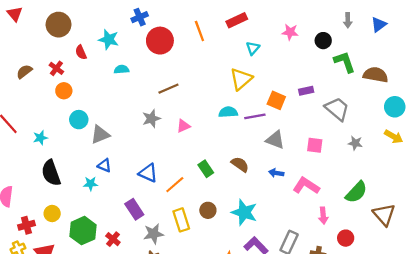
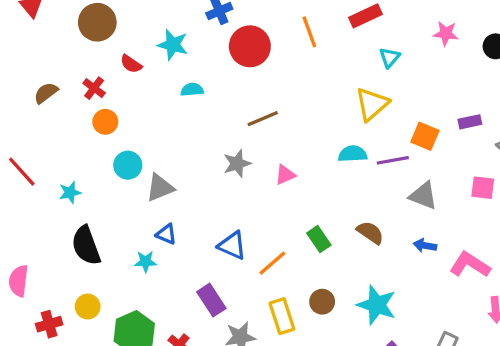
red semicircle: (81, 52) -> (131, 64), turned -32
pink square: (315, 145) -> (483, 188), moved

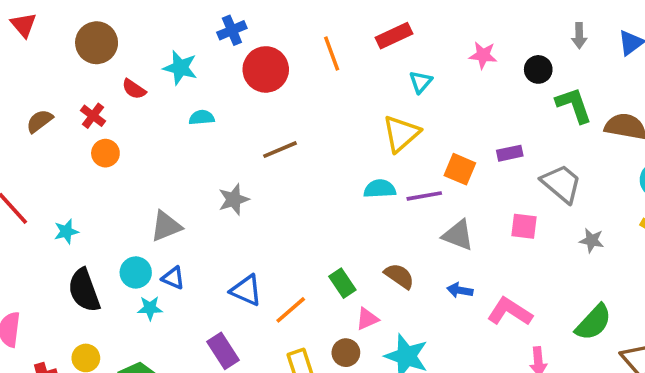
gray star: (237, 164) -> (234, 199), moved
cyan circle: (128, 165) -> (136, 272), moved
pink triangle: (285, 175) -> (367, 319), moved

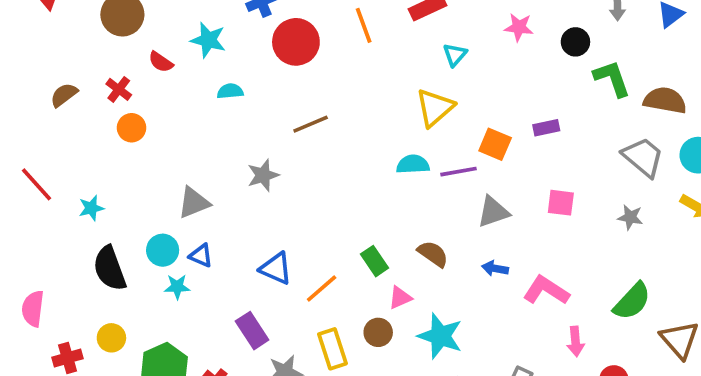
gray trapezoid: (561, 183) -> (643, 157), moved
gray triangle: (458, 235) -> (493, 212), turned -40

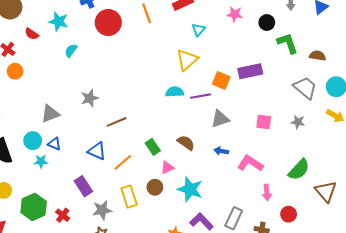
cyan semicircle: (230, 91) -> (71, 50), turned -48
brown semicircle: (665, 100) -> (318, 56), size x0.7
brown line: (311, 124) -> (117, 122), moved
purple rectangle: (546, 128) -> (250, 71), size x1.6
pink square: (561, 203) -> (264, 122), moved

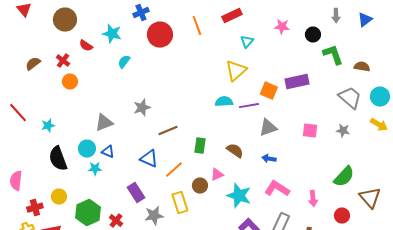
green rectangle: (153, 147) -> (200, 146), moved, turned 42
pink L-shape: (250, 163) -> (277, 189), moved
brown circle: (155, 187) -> (200, 186), moved
red circle: (289, 214) -> (342, 216), moved

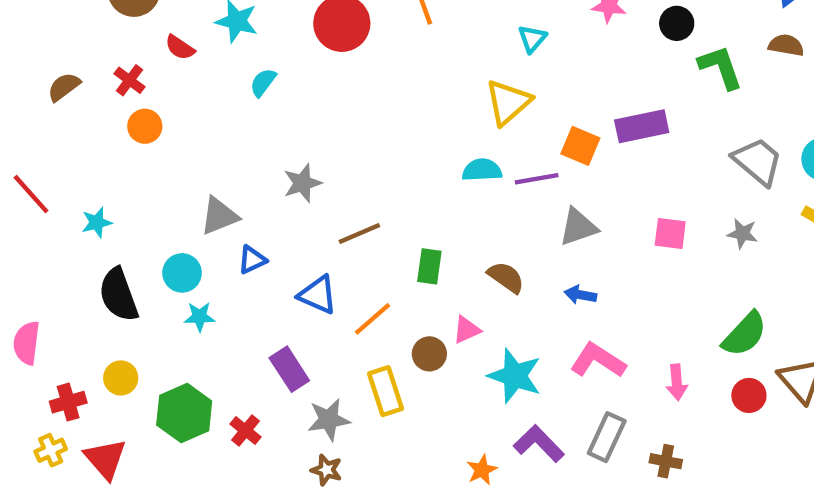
brown semicircle: (362, 67) -> (786, 45), moved
blue triangle: (108, 152) -> (252, 260), moved, turned -48
red circle: (342, 216) -> (749, 395), moved

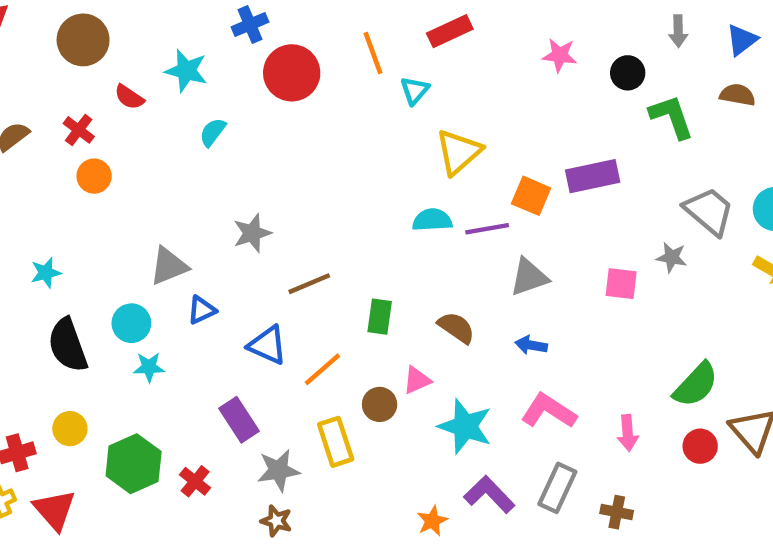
cyan triangle: (532, 39) -> (415, 90), moved
gray star: (742, 234) -> (672, 257), moved

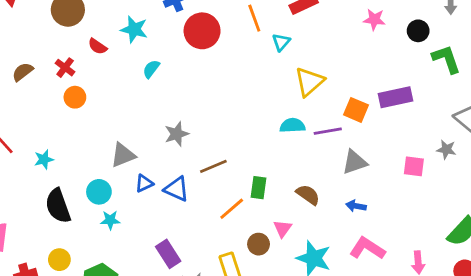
blue triangle: (268, 345) -> (177, 189), moved
orange line: (322, 369) -> (232, 209), moved
pink triangle: (417, 380) -> (283, 229), turned -30

